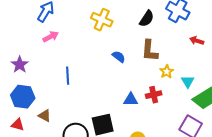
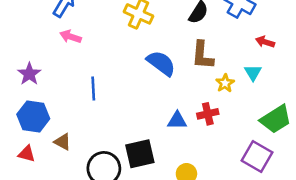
pink arrow: (51, 37) -> (71, 37), turned -133
blue semicircle: (119, 57) -> (161, 63), size x1.6
cyan triangle: (188, 82) -> (253, 73), moved

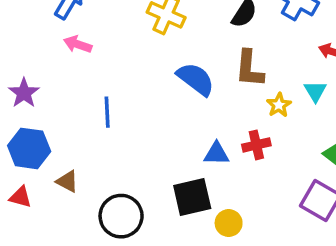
black square: (140, 154) -> (192, 197), moved

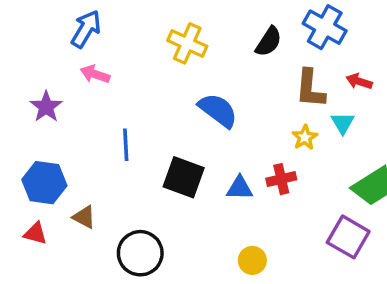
brown L-shape: (249, 69) -> (310, 89), moved
purple star: (24, 93) -> (46, 107), moved
black square: (192, 197) -> (184, 177), moved, turned 33

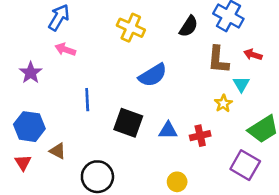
blue semicircle: (218, 110) -> (153, 75), turned 112
yellow star: (305, 137) -> (223, 103), moved
red cross: (281, 179) -> (200, 136), moved
red triangle: (35, 233) -> (23, 163), turned 42

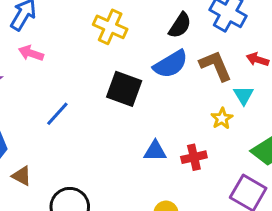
brown L-shape: (218, 60) -> (216, 66), turned 152
blue semicircle: (153, 75) -> (171, 64), moved
blue line: (87, 100) -> (57, 114), turned 45
black square: (128, 123) -> (124, 89), moved

